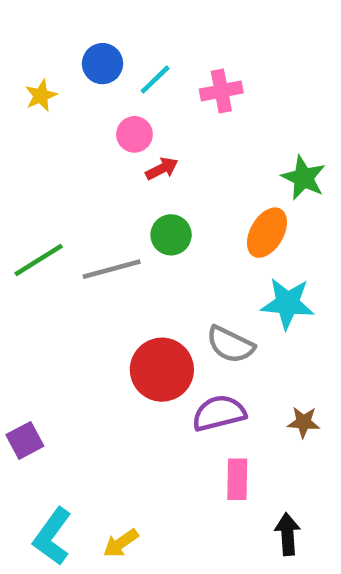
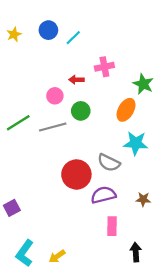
pink cross: (221, 91) -> (104, 67), moved
yellow star: (41, 96) -> (14, 34), moved
pink circle: (134, 134) -> (55, 96), moved
red arrow: (162, 169) -> (76, 80), turned -152

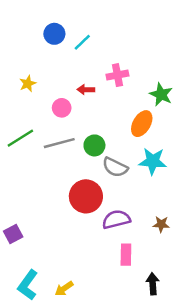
yellow star: (14, 34) -> (28, 84), moved
green circle: (81, 111) -> (94, 145), moved
gray semicircle: (109, 163) -> (115, 167), moved

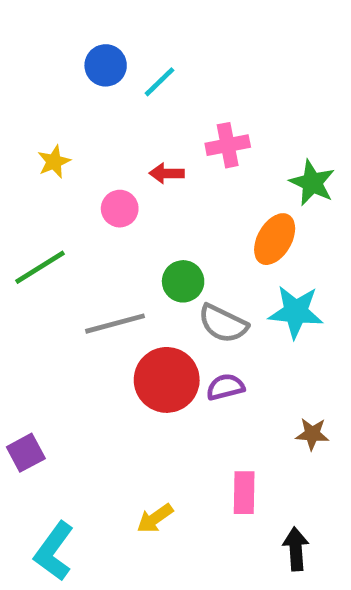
gray line: (59, 143) -> (115, 324), moved
purple semicircle: (116, 219) -> (225, 387), moved, size x0.7
yellow arrow: (64, 289) -> (155, 518), moved

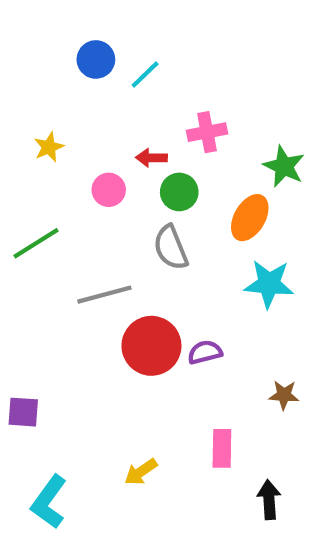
green circle: (183, 281) -> (179, 192), moved
gray semicircle: (223, 324) -> (171, 248), moved, turned 42
purple square: (26, 453) -> (23, 412), turned 32

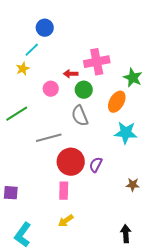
cyan line: (145, 74) -> (32, 50), moved
pink cross: (207, 132) -> (97, 62), size x1.4
purple semicircle: (205, 352) -> (96, 165), turned -49
pink rectangle: (222, 448) -> (64, 191), moved

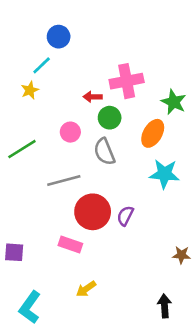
pink circle: (51, 89) -> (70, 132), moved
brown star: (133, 185) -> (181, 255), moved
pink rectangle: (64, 191) -> (70, 244), moved, turned -72

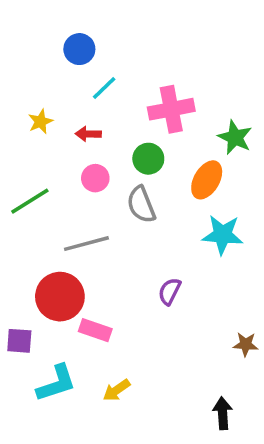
cyan line: (42, 65) -> (104, 88), moved
red arrow: (93, 97) -> (88, 134), moved
red circle: (93, 212) -> (60, 297), moved
cyan L-shape: (30, 307) -> (56, 383), moved, turned -144

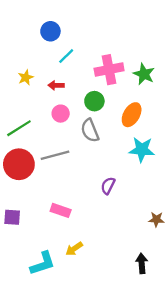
green star: (235, 137) -> (144, 74), moved
red circle: (60, 297) -> (19, 164), moved
cyan L-shape: (56, 383) -> (43, 263), moved

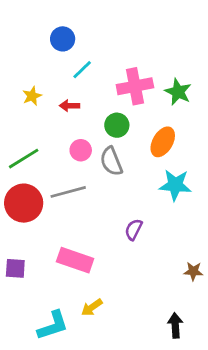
pink circle: (61, 114) -> (81, 150), moved
pink rectangle: (61, 210) -> (75, 260), size x1.4

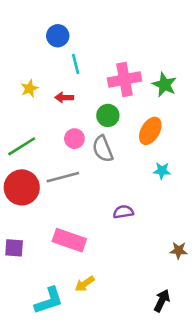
cyan line: (82, 70) -> (76, 64), turned -60
cyan star: (175, 185) -> (162, 171), size x0.6
purple semicircle: (134, 229) -> (123, 212), turned 54
black arrow: (175, 325) -> (162, 301), turned 30

